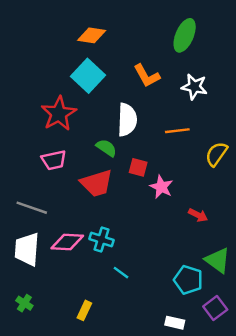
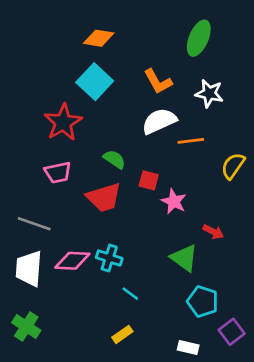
white semicircle: (127, 120) -> (159, 121), moved, turned -116
green triangle: (218, 260) -> (184, 258), moved
green cross: (24, 303) -> (26, 326), size x1.5
yellow rectangle: (84, 310) -> (122, 334), moved, turned 30

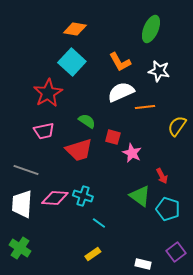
red arrow: (213, 232) -> (162, 176), turned 35
cyan pentagon: (203, 301) -> (168, 209), moved

